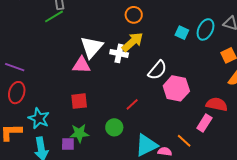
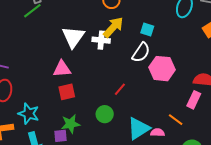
cyan square: (182, 33) -> (147, 29), moved
pink triangle: (81, 65) -> (62, 69), moved

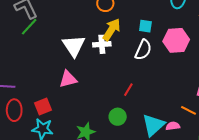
pink hexagon: (162, 69) -> (176, 40), moved
red square: (67, 92) -> (43, 107), moved

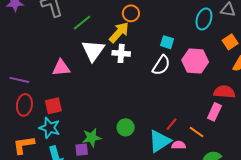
green line: (29, 27) -> (82, 23), moved
yellow arrow: (112, 30) -> (119, 32), moved
pink triangle: (68, 79) -> (61, 68), moved
red line: (128, 90) -> (172, 124), moved

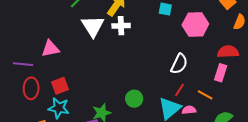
white semicircle: (161, 65) -> (179, 64), moved
pink triangle: (61, 68) -> (50, 49), moved

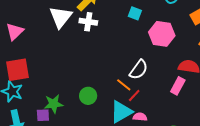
pink triangle: (50, 49) -> (15, 31), turned -42
red square: (60, 86) -> (17, 70), size x1.4
orange line: (205, 95) -> (124, 85), moved

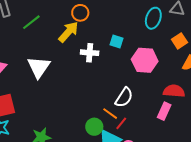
white triangle: (61, 17) -> (39, 67), moved
white cross: (88, 22) -> (90, 53), moved
green circle: (88, 96) -> (94, 127), moved

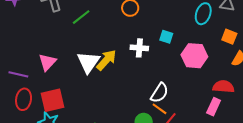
yellow arrow: (68, 32) -> (106, 60), moved
orange square: (180, 41) -> (229, 37), turned -35
white semicircle: (124, 97) -> (159, 93), moved

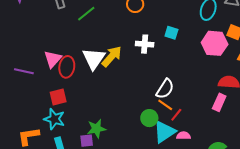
pink hexagon: (194, 56) -> (215, 43), moved
red ellipse: (24, 99) -> (67, 67), moved
red square: (53, 100) -> (58, 97), size x0.7

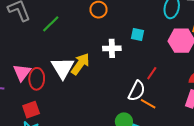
orange line: (165, 105) -> (148, 104), moved
red line: (176, 115) -> (152, 73), moved

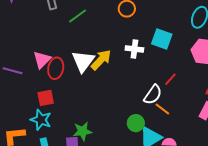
cyan square: (137, 34) -> (162, 39), size x1.5

